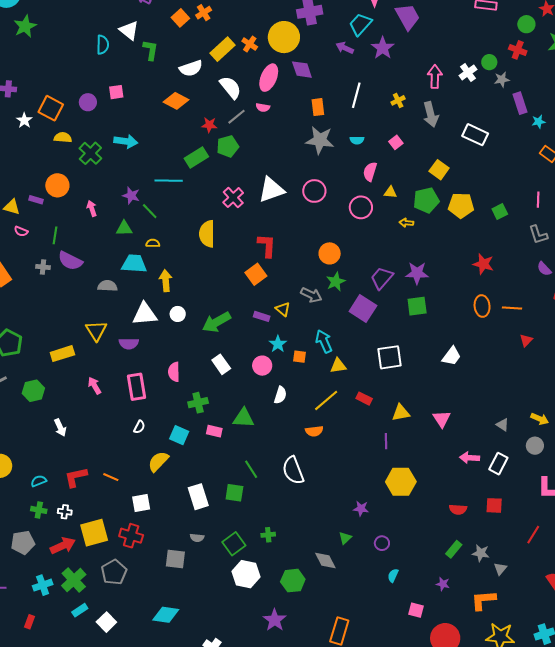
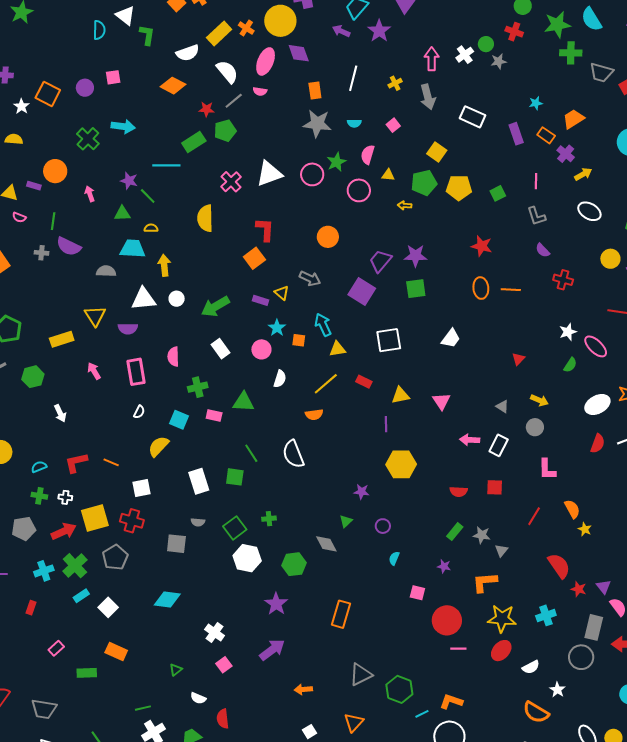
purple rectangle: (520, 103) -> (516, 134), moved
yellow semicircle: (63, 138) -> (14, 139), moved
green star: (336, 282) -> (336, 162), moved
red triangle: (526, 340) -> (518, 359), moved

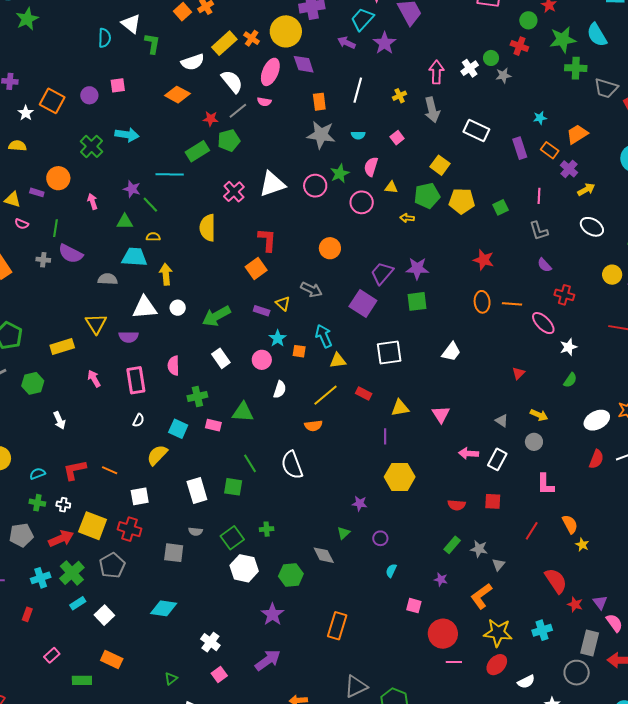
pink ellipse: (596, 346) -> (543, 323), moved
yellow square: (95, 518) -> (93, 526), turned 36
orange L-shape: (485, 582) -> (481, 596), turned -32

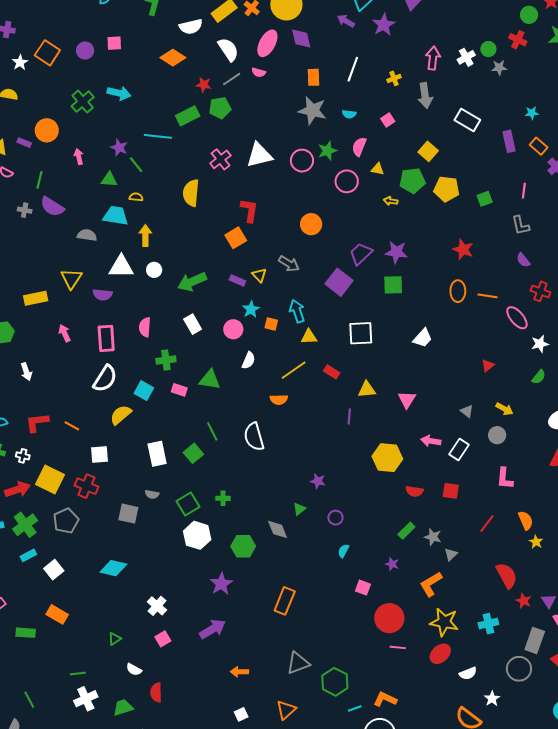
white semicircle: (138, 420) -> (105, 379), size x2.0
yellow hexagon: (400, 477) -> (387, 458), moved
green square: (233, 487) -> (193, 453), turned 36

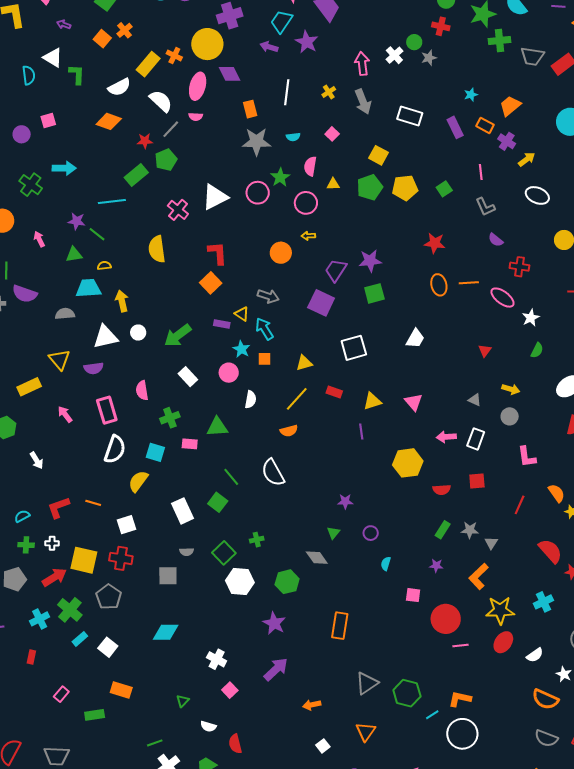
yellow arrow: (391, 201) -> (308, 236), moved
cyan arrow: (297, 311) -> (264, 329), moved

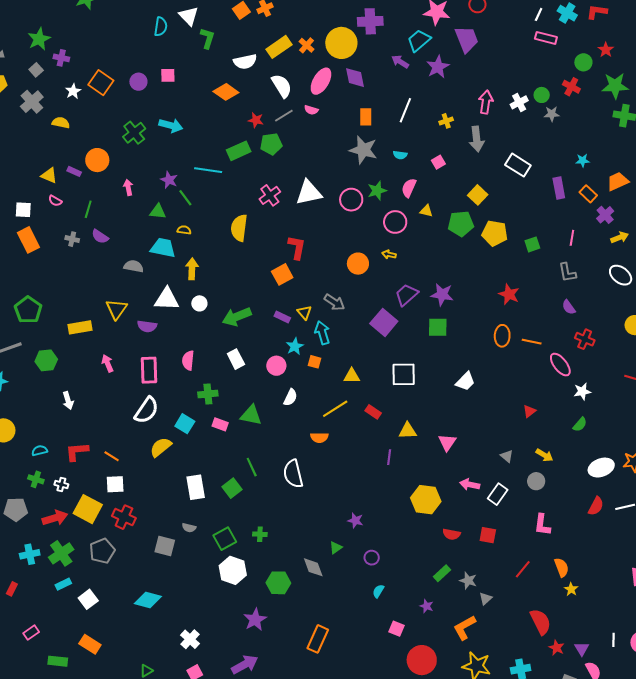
purple semicircle: (25, 294) -> (100, 236), size x0.7
white square: (127, 525) -> (115, 484), moved

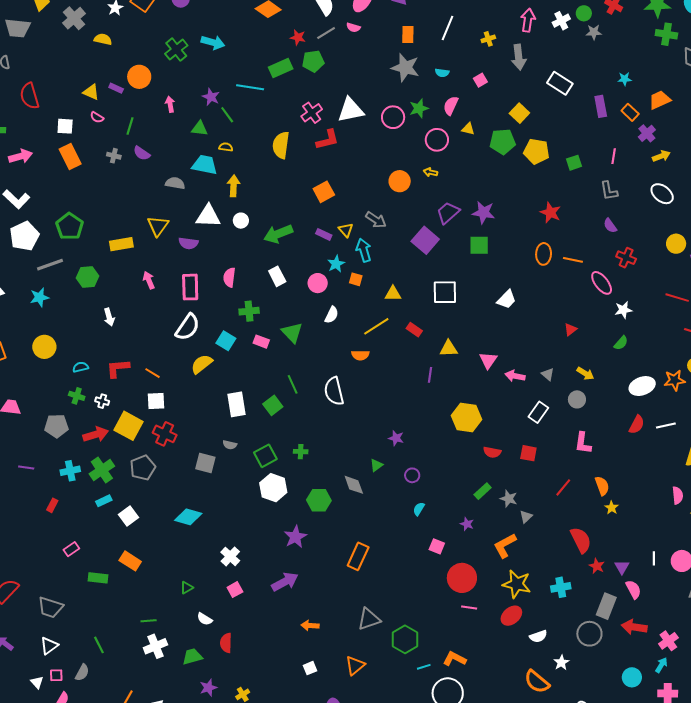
red L-shape: (297, 247) -> (327, 140), moved, turned 65
green triangle: (251, 415) -> (292, 333), turned 35
pink arrow: (470, 484) -> (515, 376), moved

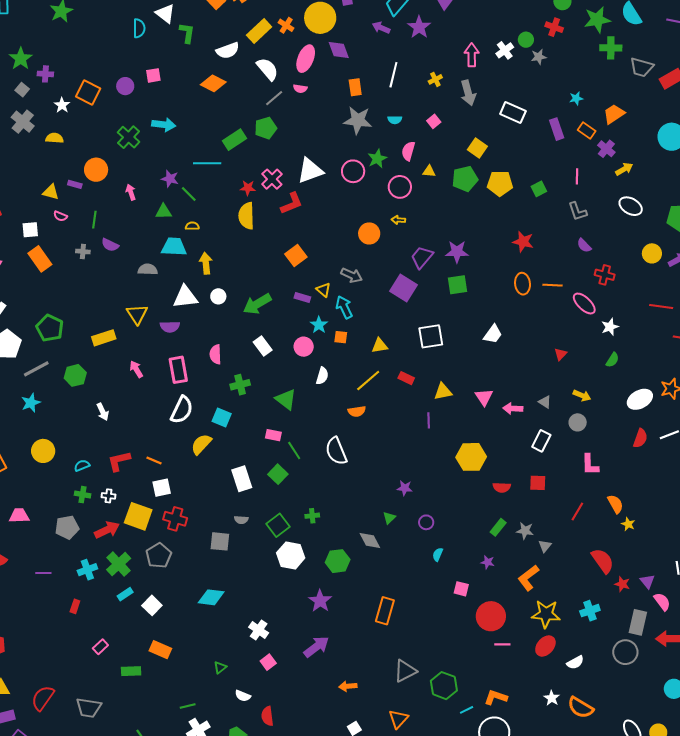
red star: (298, 37) -> (248, 188), moved
pink rectangle: (261, 342) -> (273, 435), moved
white star: (561, 662) -> (552, 698), moved

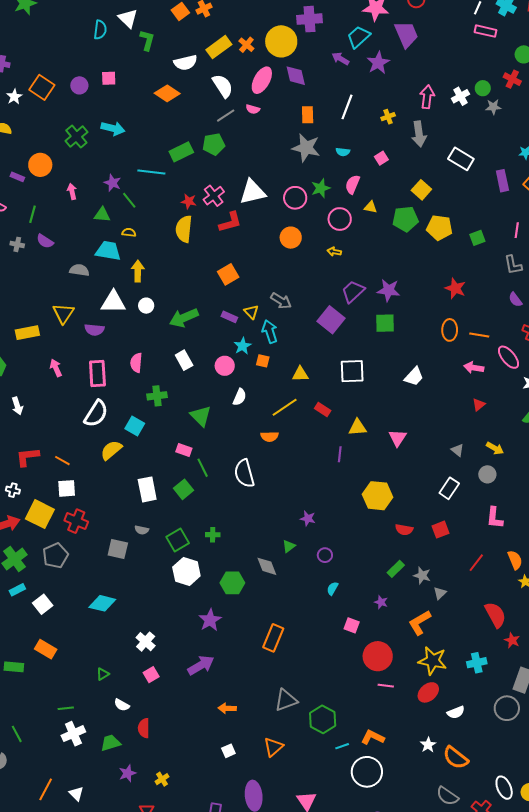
orange circle: (369, 233) -> (291, 238), moved
pink arrow: (513, 409) -> (474, 368), moved
red square: (538, 483) -> (440, 530), turned -30

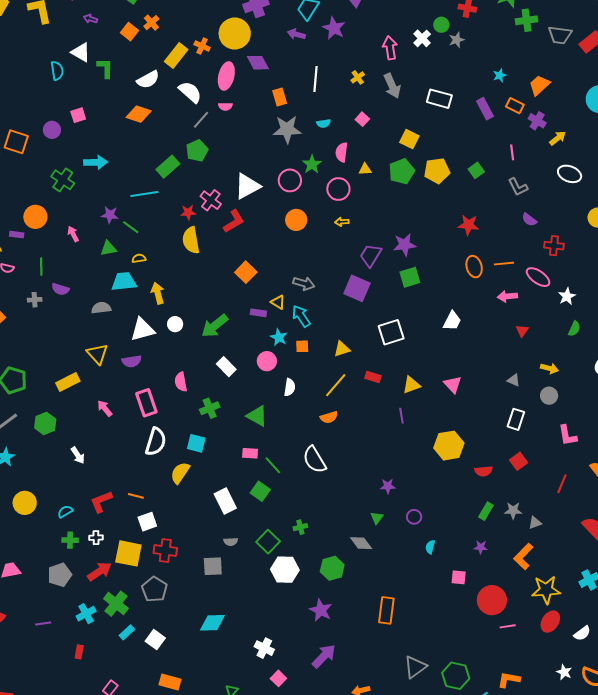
gray triangle: (440, 593) -> (535, 523), turned 40

